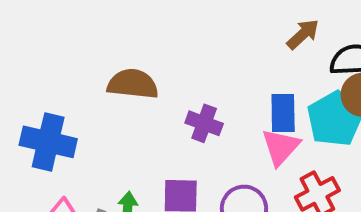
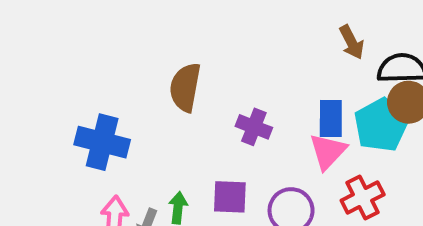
brown arrow: (303, 34) -> (352, 42), turned 104
brown semicircle: (133, 84) -> (185, 87), turned -87

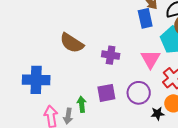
brown semicircle: (185, 87) -> (72, 43), turned -55
blue rectangle: (331, 118) -> (145, 18), moved

